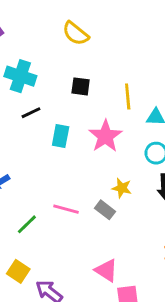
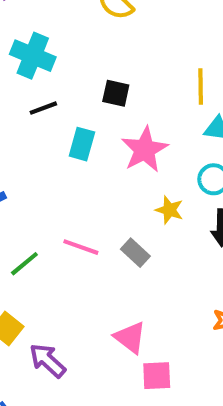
black square: (81, 86) -> (116, 93), moved
yellow line: (128, 96) -> (201, 86), moved
yellow star: (122, 188) -> (169, 210), moved

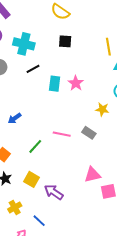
black square: (116, 93) -> (65, 41), moved
pink star: (145, 150) -> (76, 83), moved, size x0.7
pink triangle: (130, 338) -> (92, 175), turned -42

